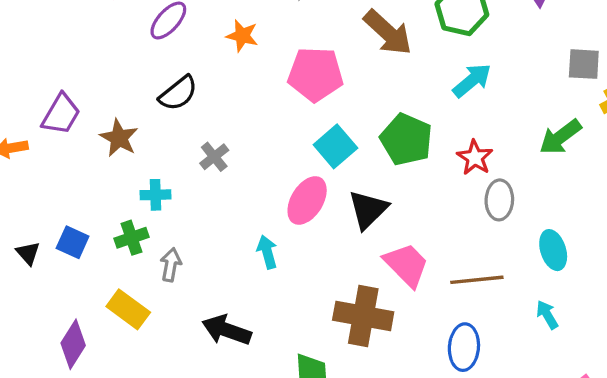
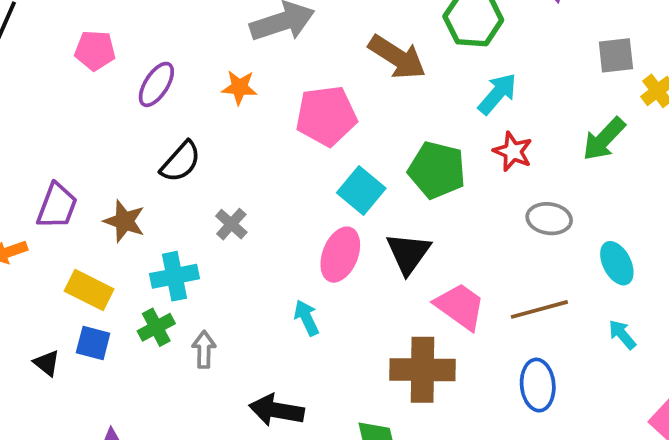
red star: (475, 158) -> (513, 151), moved
cyan cross: (155, 195) -> (175, 276), size x1.4
gray ellipse: (499, 200) -> (549, 219), turned -75
yellow rectangle: (128, 309) -> (89, 290), moved

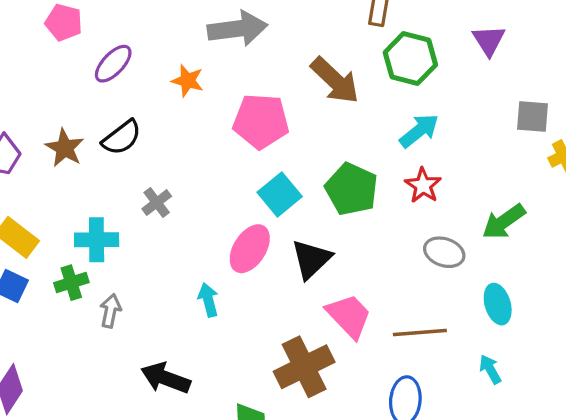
green arrow: (604, 139) -> (504, 222), moved
brown star: (124, 221) -> (65, 148), moved
brown cross: (423, 370) -> (304, 367), turned -38

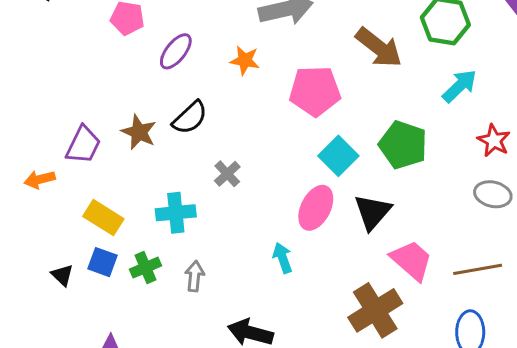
red star: (423, 185) -> (494, 140), moved
green cross: (71, 283) -> (146, 268), moved

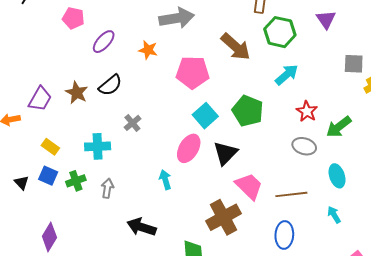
yellow rectangle: (103, 218) -> (50, 147), size x0.7

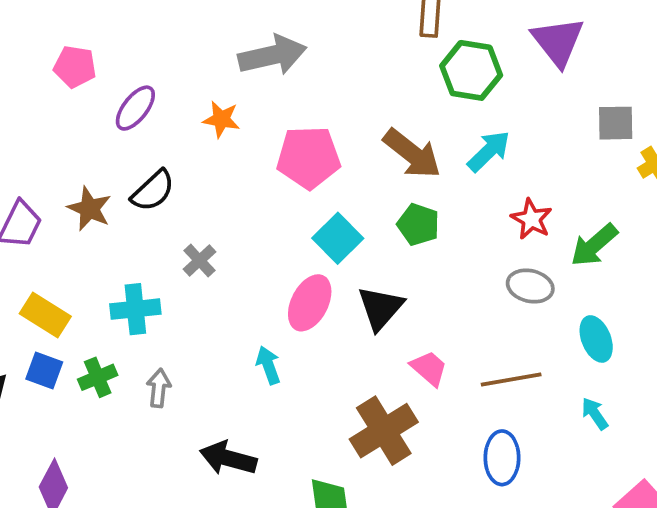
purple triangle: (326, 20) -> (558, 41), size x1.4
brown arrow: (236, 47) -> (412, 154), moved
green pentagon: (248, 111) -> (418, 225), size x0.7
yellow rectangle: (50, 147) -> (45, 315), size x1.4
pink trapezoid: (249, 186) -> (429, 368), size x0.7

